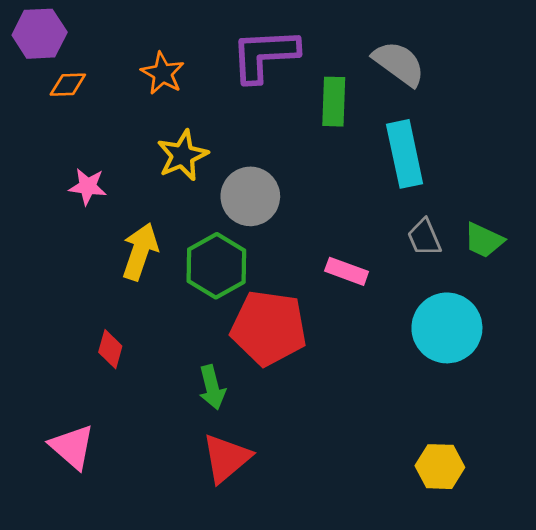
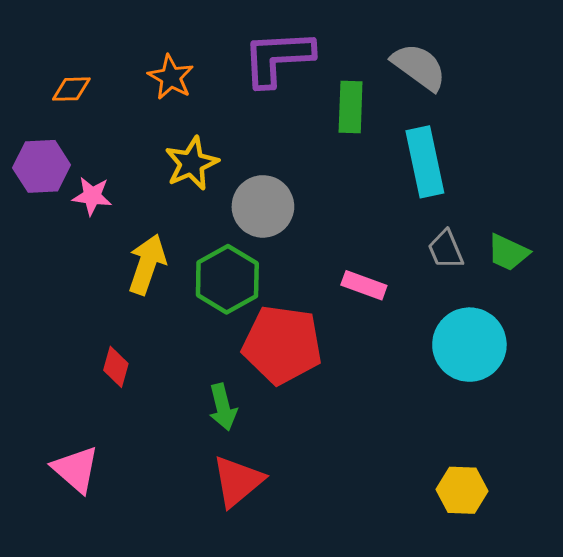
purple hexagon: (40, 34) -> (42, 166), moved

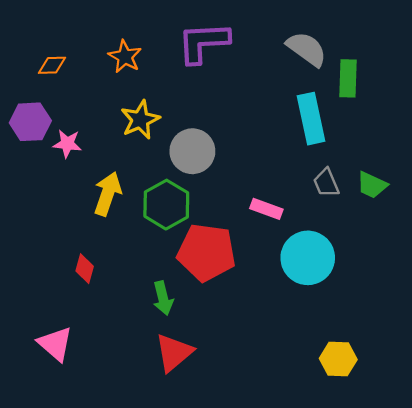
green rectangle: (351, 107) -> (348, 78), moved
cyan circle: (469, 345) -> (308, 258), moved

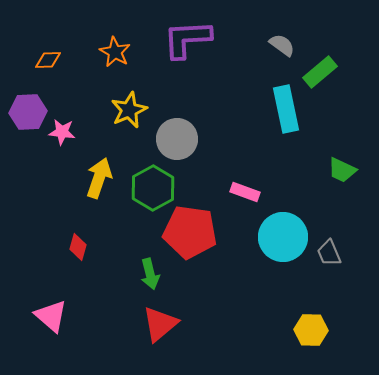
gray semicircle: (307, 49) -> (282, 45), size x0.7
green rectangle: (348, 78) -> (320, 72), turned 48
gray trapezoid: (326, 183) -> (329, 253), moved

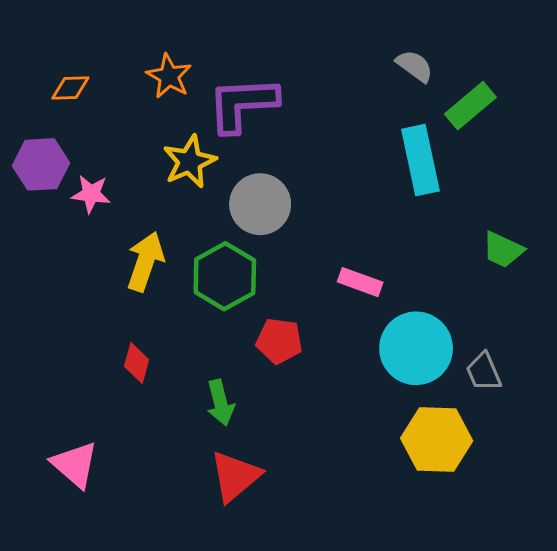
purple L-shape: (187, 39) -> (242, 104), moved
red pentagon: (190, 232) -> (279, 341), size x0.6
red diamond: (78, 247) -> (137, 363), moved
yellow hexagon: (311, 330) -> (437, 439), moved, size x1.4

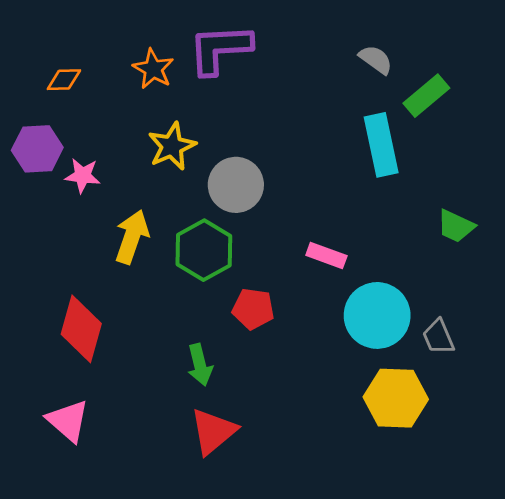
purple L-shape: (242, 104) -> (220, 49), moved
red diamond: (137, 363) -> (81, 329), moved, size x1.8

